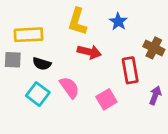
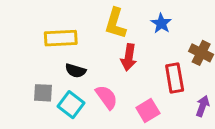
red arrow: (89, 52) -> (129, 57), turned 85
gray square: (13, 60) -> (43, 93), moved

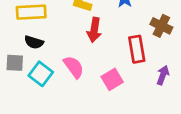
black semicircle: (76, 71) -> (34, 42), moved

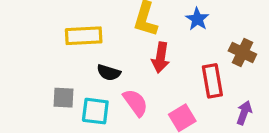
black semicircle: (34, 42) -> (109, 73), moved
cyan square: (41, 74) -> (95, 111), turned -30

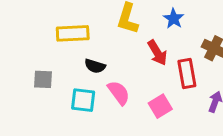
red arrow: (161, 58) -> (157, 53), moved, turned -40
gray square: (64, 98) -> (43, 79), moved

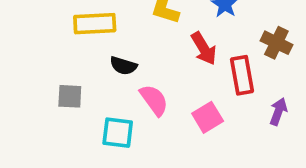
gray square: (43, 79) -> (70, 96), moved
cyan square: (83, 100) -> (118, 133), moved

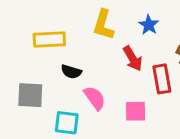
gray square: (70, 96) -> (30, 95), size x1.4
pink square: (208, 117) -> (136, 111), turned 30

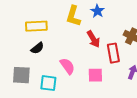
blue star: (149, 25) -> (97, 11), moved
black semicircle: (71, 72) -> (37, 48), moved, turned -56
gray square: (30, 95) -> (21, 75), moved

